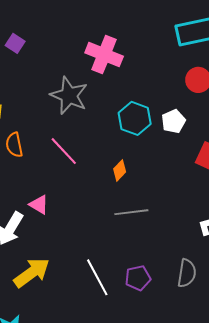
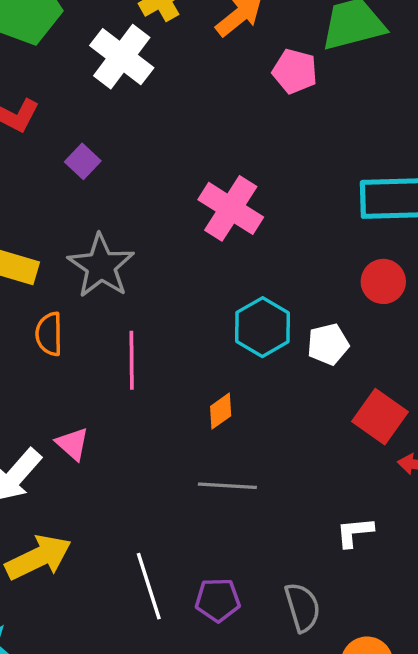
gray star: (69, 96) -> (101, 266), moved
pink line: (64, 151) -> (132, 360), turned 32
gray semicircle: (187, 273) -> (302, 607), turned -36

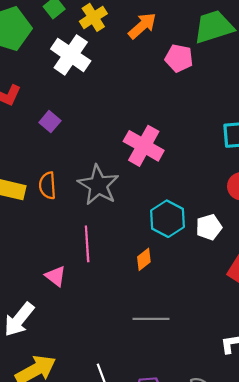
gray star: (101, 266) -> (98, 185), moved
orange semicircle: (49, 334) -> (47, 185), moved
orange diamond: (221, 411) -> (144, 259), moved
pink triangle: (72, 444) -> (56, 276), moved

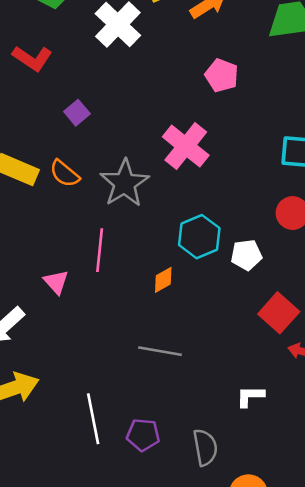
pink pentagon: (179, 58) -> (222, 75), moved
purple square: (50, 122) -> (77, 113), moved
orange semicircle: (47, 185) -> (65, 174), turned -56

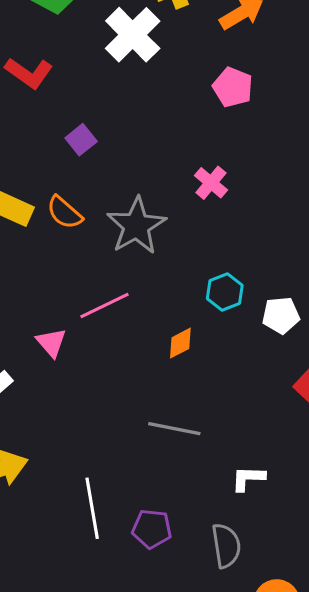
pink pentagon: (222, 75) -> (233, 87), moved
pink cross: (186, 146) -> (211, 183), size x0.6
cyan hexagon: (199, 237) -> (225, 292), size x0.7
pink line: (100, 250) -> (105, 306), turned 57
white L-shape: (250, 396) -> (248, 478), moved

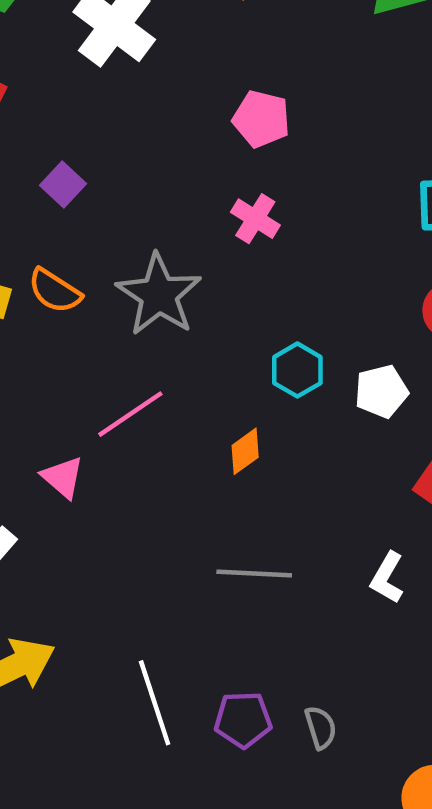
pink pentagon: (233, 87) -> (261, 119), moved
white L-shape: (248, 478) -> (387, 578), moved, turned -54
gray semicircle: (226, 546) -> (321, 728), moved, size x0.7

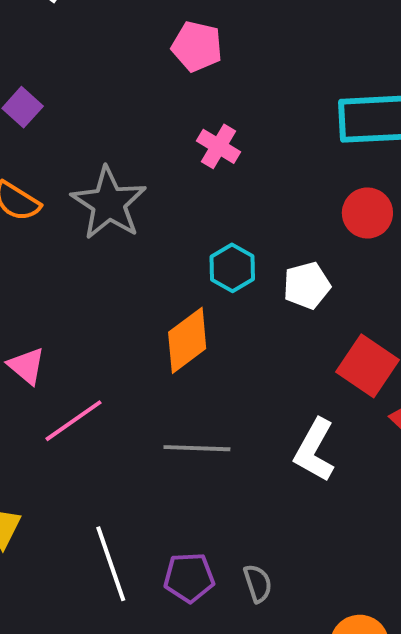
pink cross: (255, 219) -> (219, 146), moved
pink line: (130, 414) -> (73, 421), moved
orange diamond: (245, 451) -> (187, 340), size x1.6
white L-shape: (387, 578) -> (315, 450), size x1.4

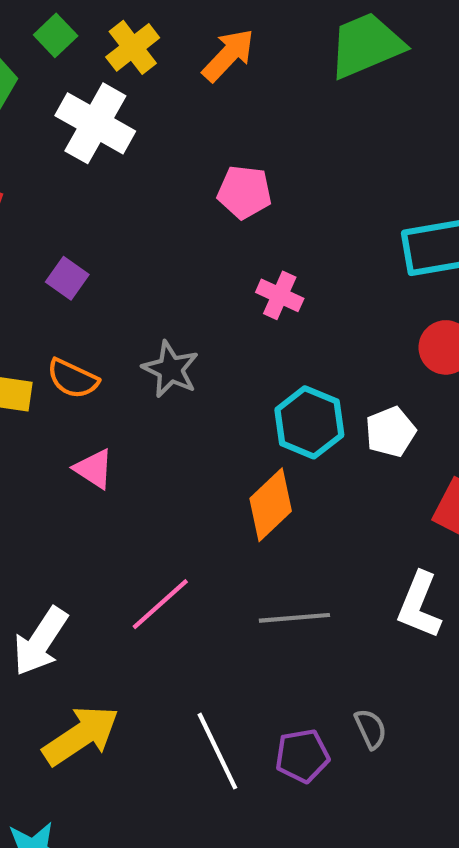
gray star: (109, 203) -> (171, 369), size x0.7
cyan hexagon: (232, 268) -> (309, 422), size x1.4
pink triangle: (26, 366) -> (94, 469), moved
gray semicircle: (258, 583) -> (371, 729), moved

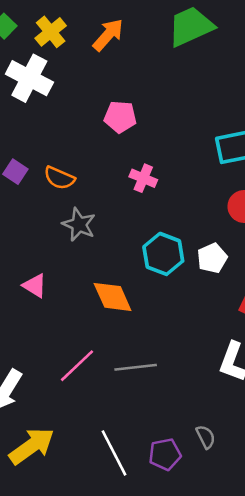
orange semicircle: (73, 379) -> (59, 178), moved
orange diamond: (271, 505) -> (113, 297), moved, turned -69
gray line: (294, 618) -> (136, 367), moved

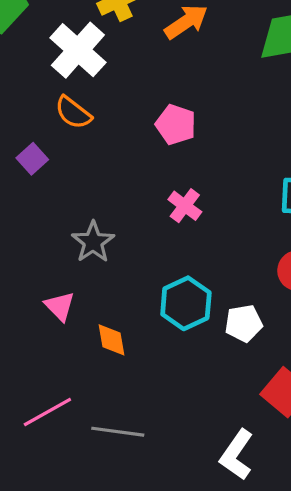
orange semicircle: (59, 178) -> (73, 113), moved
pink triangle: (35, 286) -> (60, 306), moved
orange diamond: (113, 297) -> (111, 340), size x0.7

